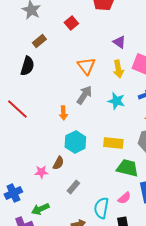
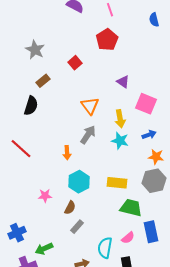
yellow arrow: (118, 69) -> (120, 119), moved
brown semicircle: (58, 163) -> (70, 208), moved
pink star: (41, 172) -> (45, 196), moved

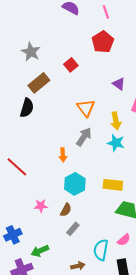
brown rectangle: (43, 81) -> (39, 83), size x1.5
red line: (21, 149) -> (17, 167), moved
pink star: (45, 196) -> (41, 206), moved

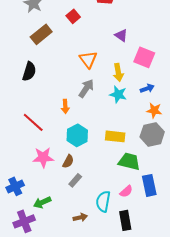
black semicircle: (27, 108) -> (29, 71), moved
red line: (17, 167) -> (33, 122), moved
pink star: (41, 206) -> (43, 157), size x1.5

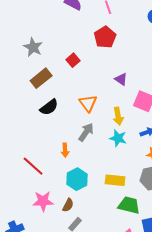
black semicircle: (29, 71) -> (49, 107), moved, turned 36

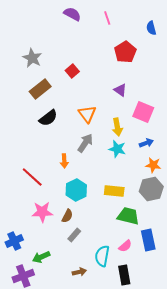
red pentagon: (105, 37) -> (125, 52), moved

